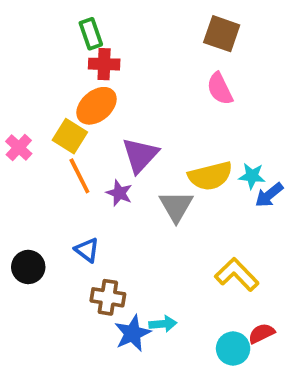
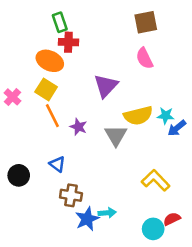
brown square: (222, 34) -> (146, 22), turned -30
orange ellipse: (97, 106) -> (50, 61), moved, turned 65
purple triangle: (140, 155) -> (106, 86), moved

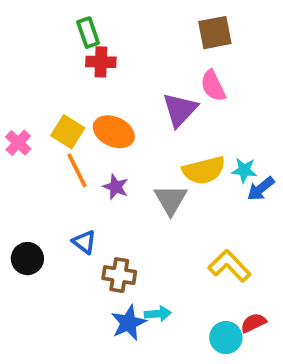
orange ellipse: (50, 61) -> (114, 132), moved
purple triangle: (106, 86) -> (180, 110), moved
brown cross: (71, 195) -> (119, 275), moved

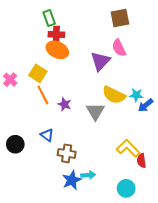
orange ellipse: (114, 132) -> (57, 50), moved
yellow semicircle: (204, 170) -> (114, 95), turned 40
red semicircle: (253, 323) -> (141, 161), moved, turned -72

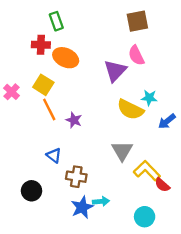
red cross: (56, 34) -> (41, 45), moved
cyan star: (136, 95) -> (149, 98), moved
gray triangle: (95, 111) -> (122, 151), moved
black circle: (15, 144) -> (32, 191), moved
red semicircle: (141, 161) -> (162, 185), turned -40

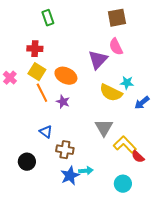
red cross: (41, 45) -> (35, 49), moved
orange ellipse: (66, 58) -> (66, 76), moved

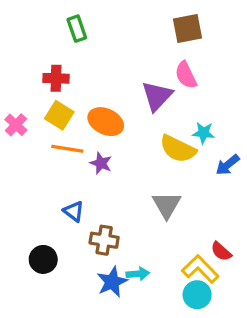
orange line: (42, 93) -> (67, 149), turned -54
yellow L-shape: (125, 145) -> (200, 269), moved

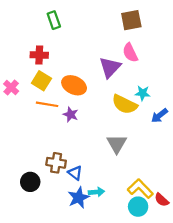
blue triangle: (74, 211) -> (75, 173), moved
brown cross: (104, 240) -> (56, 163), moved
red semicircle: (221, 251) -> (162, 200), moved

